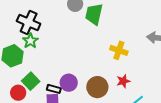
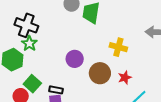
purple circle: (69, 83) -> (75, 59), moved
brown circle: (97, 87) -> (100, 73), moved

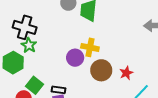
yellow cross: (118, 47) -> (90, 47), moved

